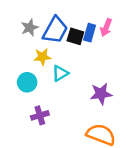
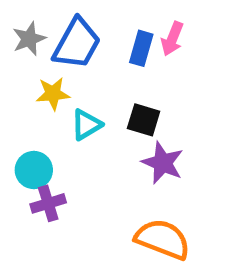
black square: (75, 36) -> (144, 120), moved
cyan circle: (27, 82) -> (34, 170), moved
purple star: (101, 94) -> (163, 163), turned 30

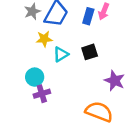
black square: (144, 120) -> (90, 52), turned -35
purple star: (163, 163) -> (115, 81), moved

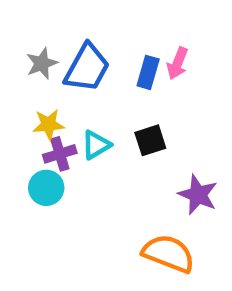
yellow star: (44, 39) -> (48, 124), moved
purple cross: (42, 94) -> (60, 154), moved

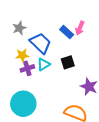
blue trapezoid: (87, 68) -> (40, 43), moved, turned -75
blue rectangle: (148, 72) -> (67, 32), turned -64
cyan circle: (46, 188) -> (23, 104), moved, size x1.6

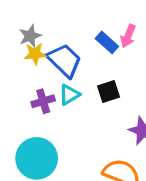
yellow star: (22, 55) -> (35, 54), moved

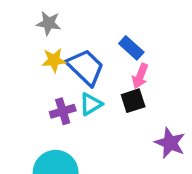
gray star: (30, 36) -> (49, 23), moved, turned 30
pink arrow: (128, 36) -> (140, 76), moved

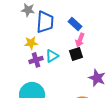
yellow star: (54, 60) -> (31, 43), moved
blue trapezoid: (86, 67) -> (45, 22), moved, turned 50

